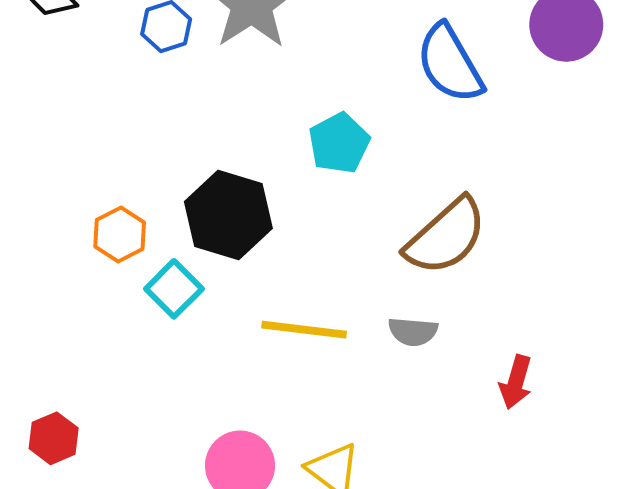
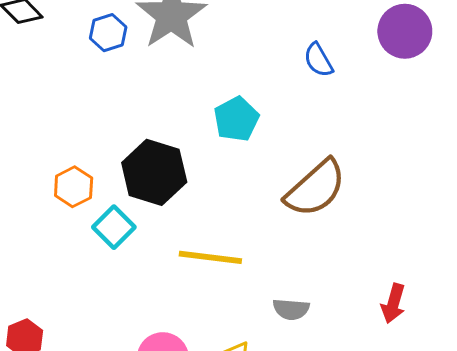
blue semicircle: (450, 64) -> (318, 60), size x0.6
gray semicircle: (413, 332) -> (291, 309), moved
red arrow: (516, 382) -> (393, 303), moved

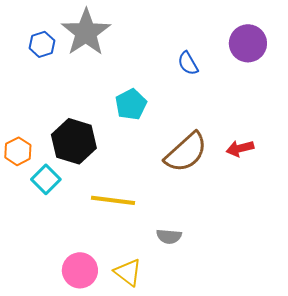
red arrow: (393, 303) -> (240, 148), moved, turned 60

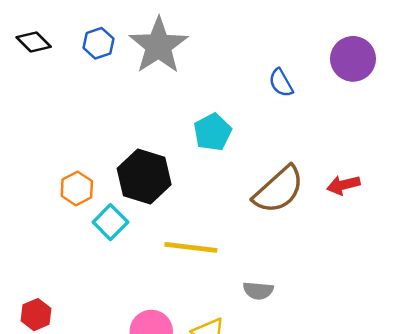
blue hexagon: (42, 44) -> (98, 43), moved

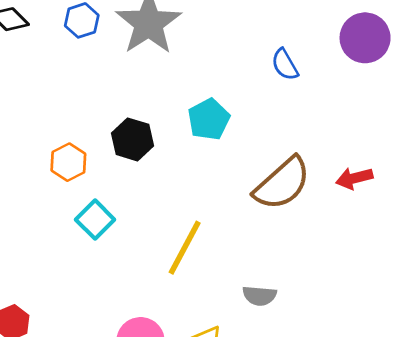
black hexagon: (144, 177) -> (133, 139), moved, size x0.7
orange hexagon: (77, 189) -> (68, 162), moved
yellow line: (191, 247) -> (185, 248), turned -69

